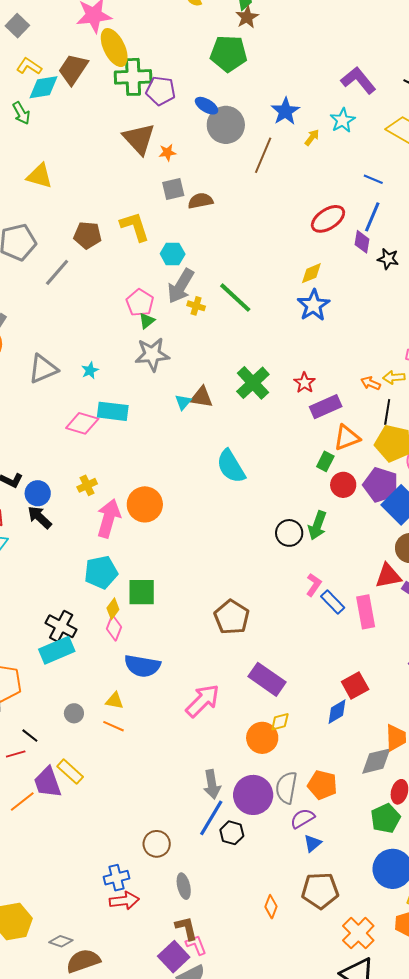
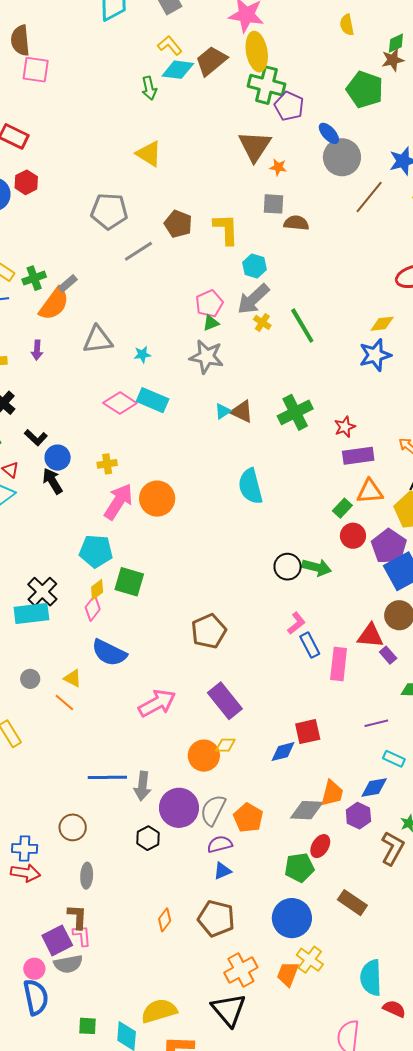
green arrow: (317, 525) -> (317, 567), turned -112
blue line: (211, 818) -> (107, 777), moved, turned 42

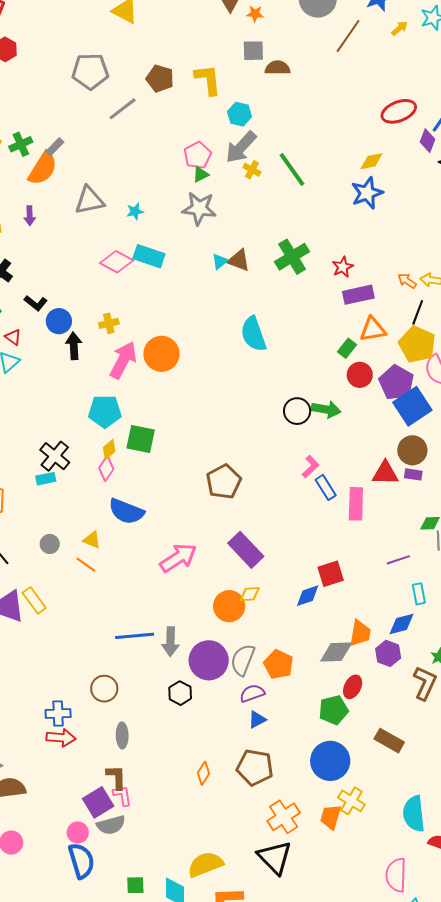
black arrow: (52, 481) -> (74, 346), moved, turned 32
cyan rectangle: (31, 613) -> (46, 479), size x0.6
purple rectangle: (388, 655) -> (413, 474), moved, turned -36
cyan rectangle: (394, 759) -> (419, 594), turned 60

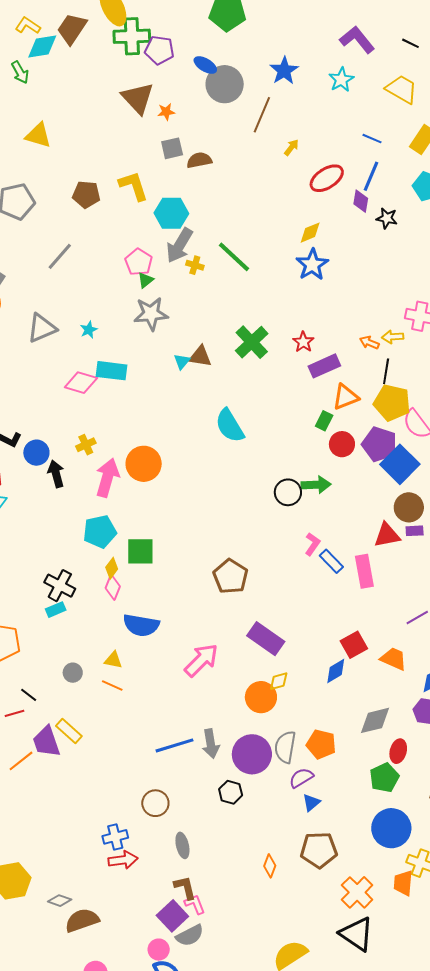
yellow arrow: (400, 28) -> (291, 147), moved
gray line: (123, 109) -> (60, 256), moved
cyan hexagon: (239, 114) -> (171, 213), size x1.4
orange trapezoid: (360, 633) -> (394, 659), moved, turned -64

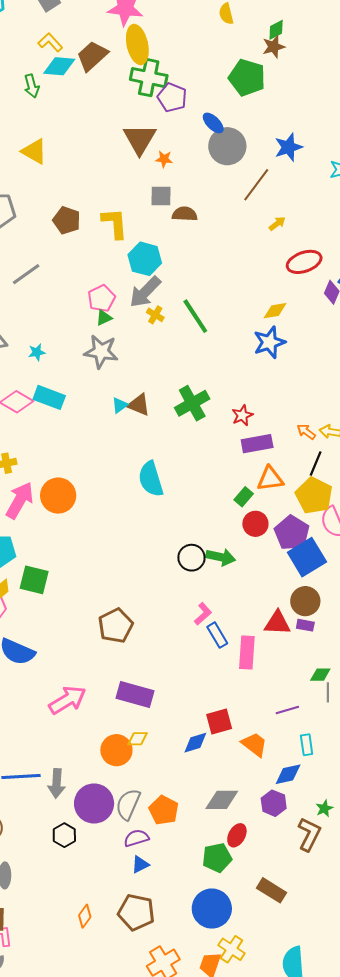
purple rectangle: (266, 639) -> (135, 695), turned -33

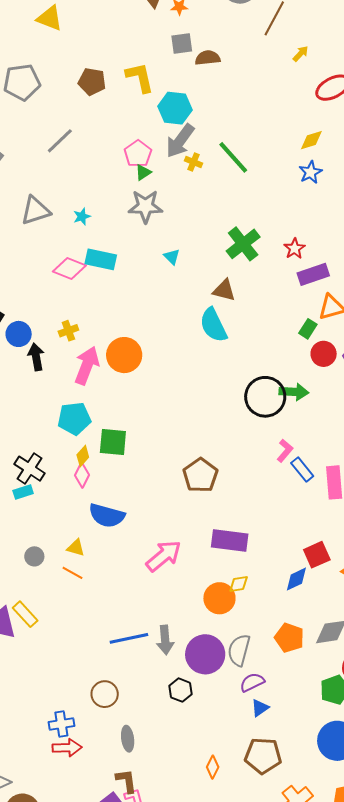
blue star: (269, 342) -> (310, 172), size x0.7
cyan triangle: (120, 405) -> (172, 257), turned -30
brown triangle: (139, 405) -> (224, 290), moved
black circle: (191, 558) -> (265, 397), size x1.5
orange pentagon: (164, 810) -> (289, 638), moved

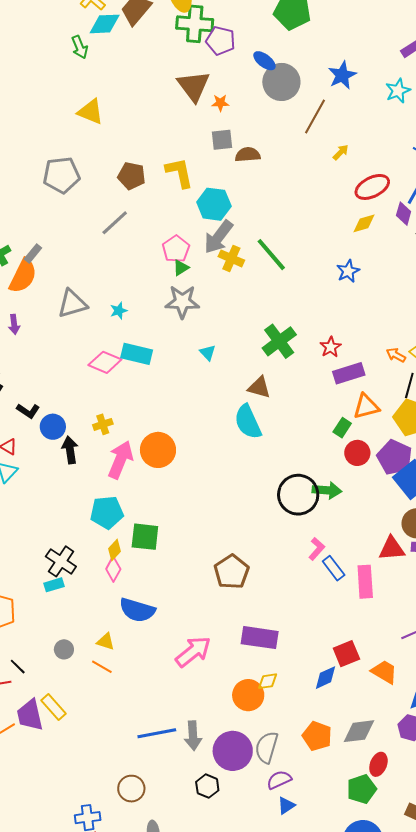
yellow diamond: (311, 140) -> (364, 223), moved
gray line: (60, 141) -> (115, 223), moved
yellow cross: (194, 162) -> (231, 258), size x1.4

